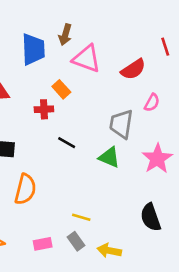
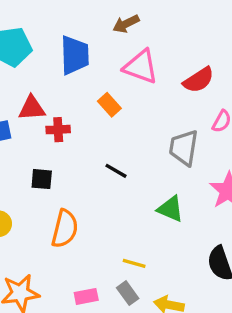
brown arrow: (65, 35) -> (126, 24), moved, turned 48
red cross: (44, 109) -> (58, 130), moved
green triangle: (109, 157) -> (171, 209), moved

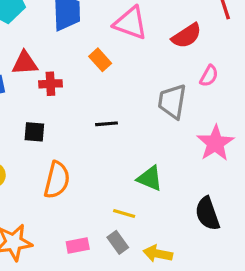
black line: (116, 171) -> (107, 124), turned -35
green triangle: (171, 209) -> (150, 178), moved

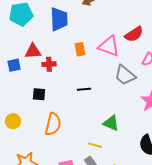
pink triangle: (131, 23) -> (109, 46), moved
orange rectangle: (100, 60) -> (80, 49), turned 32
gray trapezoid: (172, 101) -> (125, 75), turned -60

